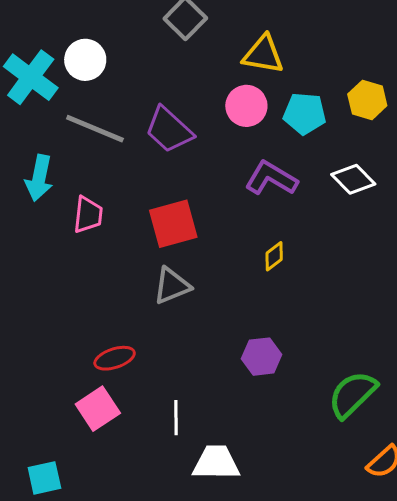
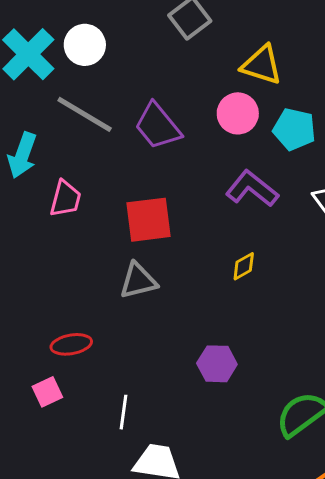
pink square: (98, 409) -> (47, 392), size x0.7

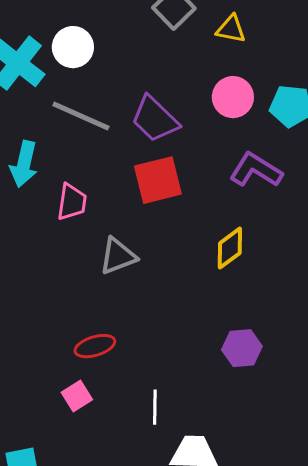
yellow triangle: (262, 65) -> (231, 29), moved, size x0.7
red square: (149, 220) -> (158, 180), moved
yellow diamond: (244, 266) -> (230, 248), moved, size x1.4
gray triangle: (138, 281) -> (118, 256), moved

